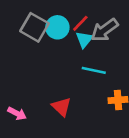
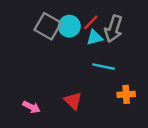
gray arrow: (104, 30) -> (114, 29), turned -36
cyan triangle: (84, 39) -> (95, 38), turned 36

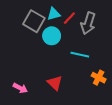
cyan circle: (69, 26) -> (52, 36), moved
cyan triangle: (95, 38) -> (54, 14), moved
orange cross: (126, 94) -> (99, 78), turned 32

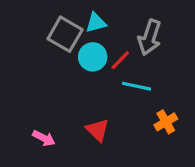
red line: (69, 18) -> (120, 60), moved
orange cross: (99, 78) -> (166, 122), turned 32

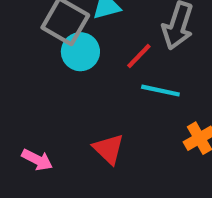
cyan circle: (93, 57) -> (80, 52), moved

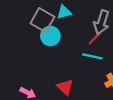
red line: (139, 56) -> (95, 38), moved

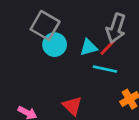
cyan triangle: (64, 12) -> (89, 47), moved

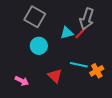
cyan circle: (55, 45) -> (39, 46), moved
cyan line: (105, 69) -> (79, 65), moved

